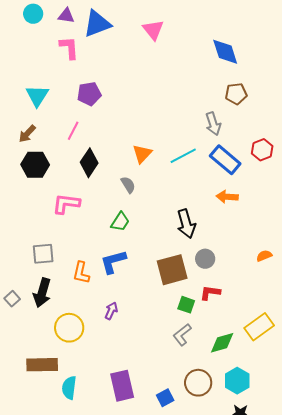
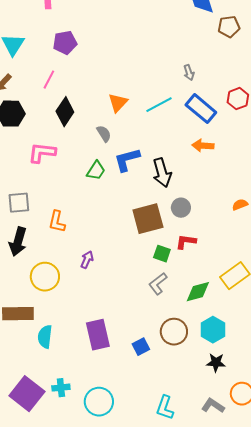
brown pentagon: (236, 94) -> (229, 27), moved
gray arrow: (213, 124) -> (189, 73), size x0.7
blue L-shape: (113, 262) -> (127, 160), moved

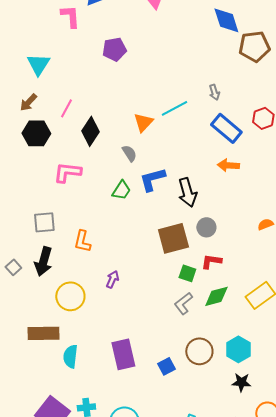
brown pentagon: (229, 27) -> (254, 46), size x1.4
purple pentagon: (65, 43) -> (114, 49), moved
pink line: (49, 80) -> (66, 108), moved
cyan line: (159, 105) -> (174, 108), moved
green diamond: (198, 292) -> (216, 296), moved

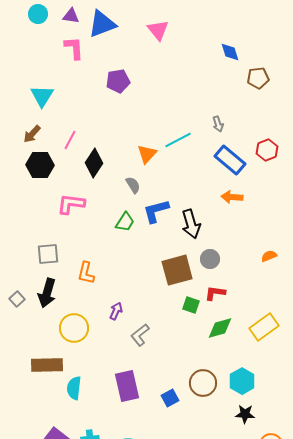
blue diamond: (226, 20) -> (230, 52), size x0.7
brown pentagon: (254, 46) -> (258, 78), size x0.7
gray L-shape: (183, 303) -> (140, 335), moved

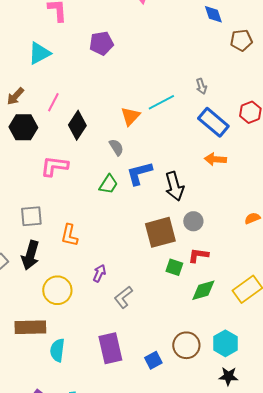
cyan triangle: (42, 96) -> (39, 53), moved, turned 30

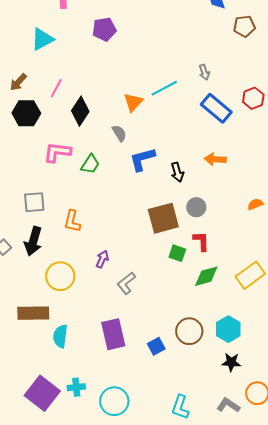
orange arrow: (215, 159) -> (215, 159), moved
green trapezoid: (108, 184) -> (90, 164), moved
black arrow: (174, 186) -> (177, 172), size x0.7
red L-shape: (198, 255) -> (201, 241), turned 80

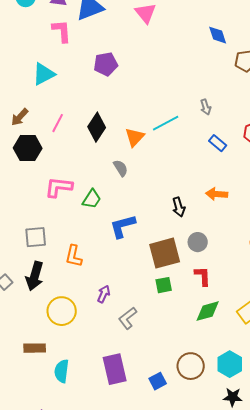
blue rectangle: (216, 108) -> (218, 143), size x0.6
black diamond: (80, 111) -> (97, 127), moved
blue L-shape: (142, 159) -> (123, 226), moved
green square: (177, 253) -> (164, 285), moved, turned -30
brown rectangle: (33, 313) -> (35, 348), size x0.7

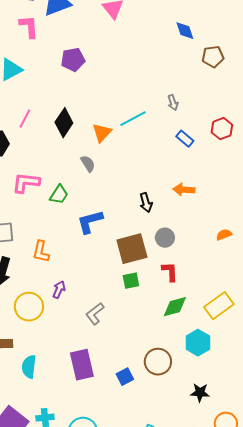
purple arrow: (104, 294) -> (59, 290), moved
cyan hexagon: (230, 364) -> (198, 343), moved

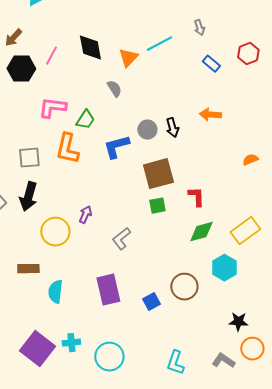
pink line: (25, 119) -> (51, 56), moved
black diamond: (64, 123) -> (90, 48), turned -44
gray circle: (165, 238) -> (147, 130), moved
orange L-shape: (41, 252) -> (67, 149), moved, size x1.4
black star: (200, 393) -> (238, 322), moved

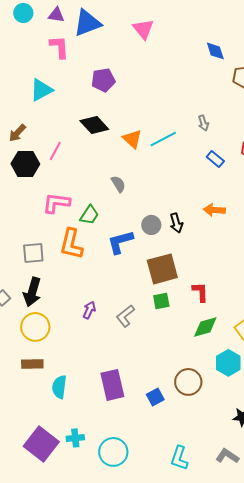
black diamond: (90, 48) -> (94, 125), moved, turned -32
orange triangle: (128, 58) -> (132, 139), moved, turned -30
yellow circle: (55, 232) -> (35, 327), moved
gray L-shape: (121, 239) -> (125, 316), moved

